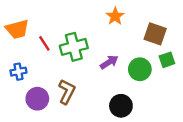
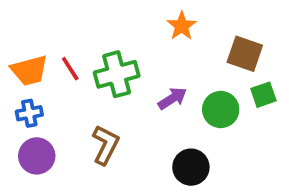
orange trapezoid: (17, 29) -> (29, 70), moved
purple circle: (37, 99) -> (37, 156), moved

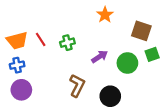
green cross: (117, 74) -> (67, 43), size x0.6
brown L-shape: (105, 145) -> (77, 86), moved

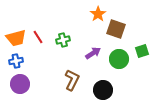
brown square: (141, 31) -> (116, 29), moved

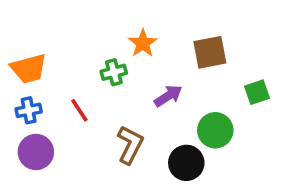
orange star: (98, 14) -> (143, 43), moved
brown square: (116, 29) -> (210, 52), turned -30
red line: (38, 37) -> (79, 110), moved
green circle: (119, 59) -> (215, 130), moved

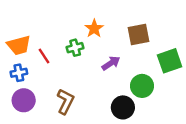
green square: (257, 92) -> (170, 61), size x1.5
red line: (79, 110) -> (44, 56), moved
brown L-shape: (130, 145) -> (65, 101), moved

